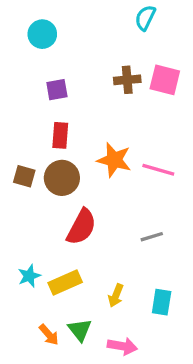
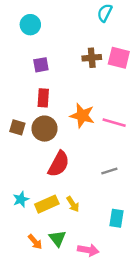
yellow arrow: (116, 296) -> (73, 204), moved, turned -56

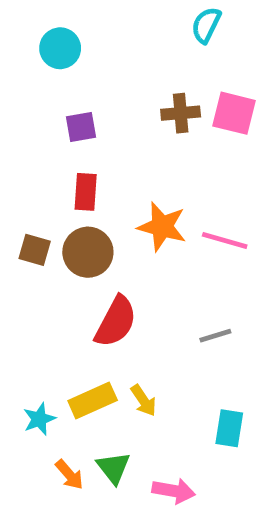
cyan star: (21, 199) -> (39, 419), moved

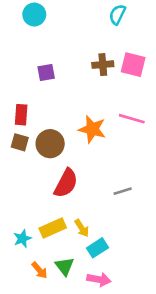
cyan circle: (60, 48) -> (34, 15), moved
red rectangle: (86, 192) -> (21, 115), moved
pink line: (225, 241) -> (132, 119), moved
cyan rectangle: (229, 428) -> (98, 248), moved, turned 48

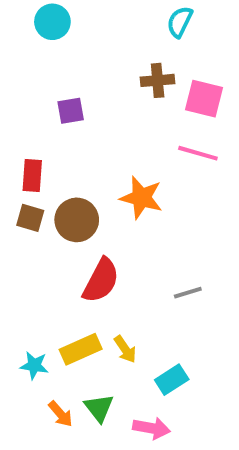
brown cross: (103, 65) -> (158, 80), moved
pink line: (132, 119) -> (198, 153), moved
cyan star: (22, 239) -> (34, 365), turned 30
cyan rectangle: (98, 248) -> (172, 380), moved

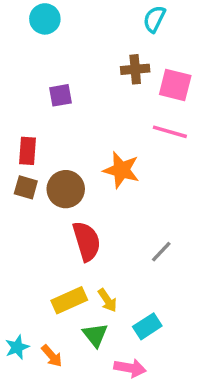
red semicircle: (101, 281) -> (87, 241), turned -45
gray line: (188, 293) -> (161, 252), turned -30
cyan star: (34, 365) -> (17, 347), moved, turned -30
green triangle: (99, 408) -> (95, 335), moved

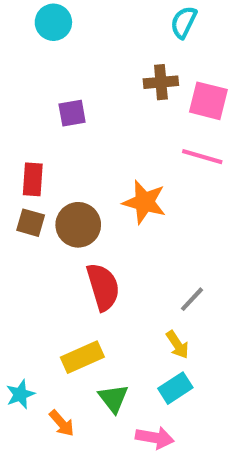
yellow arrow: (107, 300) -> (177, 345), moved
cyan star: (17, 347) -> (20, 394), moved

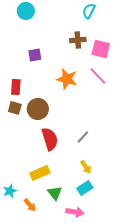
pink line: (202, 157) -> (98, 76), turned 30
orange star: (144, 202) -> (67, 79), moved
gray line: (192, 299) -> (83, 137), moved

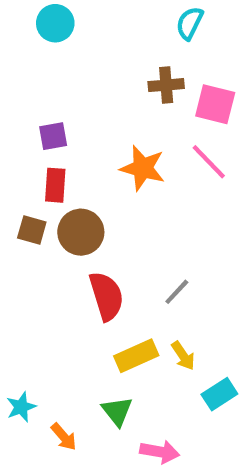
purple square: (35, 55) -> (53, 136), moved
red rectangle: (16, 87) -> (55, 185), moved
yellow rectangle: (40, 173) -> (136, 356), moved
cyan rectangle: (85, 188) -> (219, 394), moved

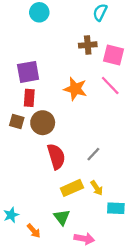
cyan circle: (55, 23) -> (39, 12), moved
purple square: (53, 136) -> (28, 72), size x1.5
cyan rectangle: (219, 394) -> (116, 208), turned 36

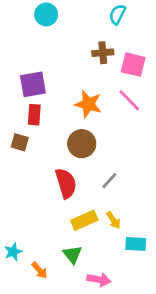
brown circle: (43, 123) -> (82, 144), moved

